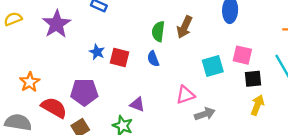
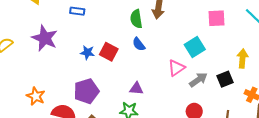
red square: (120, 57) -> (109, 52), turned 30
cyan square: (213, 66) -> (195, 47), moved
black square: (253, 79) -> (225, 79), moved

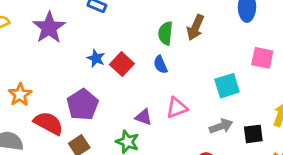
pink triangle: (176, 68) -> (177, 108), moved
purple pentagon: (86, 91) -> (83, 105), turned -30

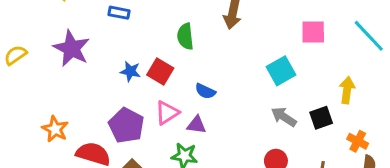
green semicircle: (165, 33) -> (185, 36), moved
blue semicircle: (160, 65) -> (205, 91), moved, turned -30
pink triangle: (177, 108) -> (167, 113), moved
gray arrow: (221, 126) -> (284, 117), turned -115

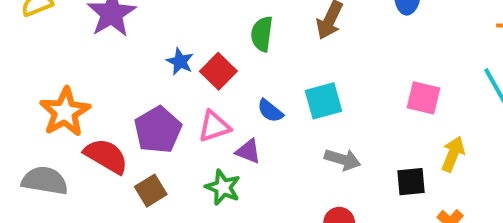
pink square: (313, 32) -> (424, 98), moved
cyan square: (281, 71) -> (323, 101), moved
gray arrow: (284, 117) -> (343, 159), moved, turned 150
orange star: (55, 129) -> (65, 112), size x1.4

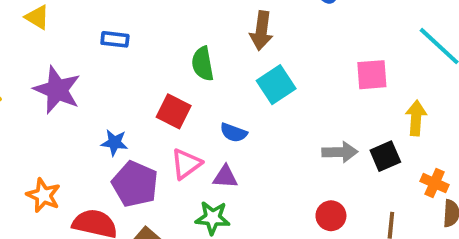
blue star: (180, 62) -> (115, 143), moved
cyan square: (323, 101) -> (276, 85), moved
orange star: (65, 112) -> (43, 195), size x0.7
gray arrow: (343, 159) -> (340, 152), moved

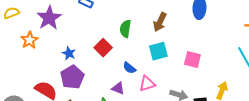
pink square: (372, 75) -> (192, 59), moved
pink triangle: (186, 164) -> (147, 84), moved
orange star: (43, 195) -> (29, 40), moved

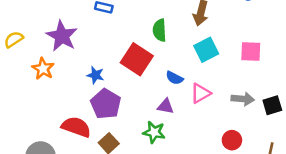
red square: (103, 48) -> (137, 59), size x1.4

